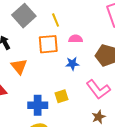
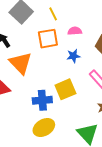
orange triangle: (19, 66) -> (21, 63), size x1.4
yellow square: (62, 96) -> (65, 89), size x1.5

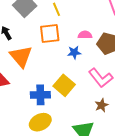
pink semicircle: (75, 31) -> (85, 35), moved
yellow square: (65, 89) -> (64, 85), turned -30

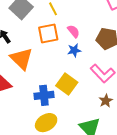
pink semicircle: (85, 35) -> (74, 31), moved, turned 56

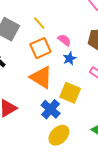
orange triangle: (21, 59) -> (41, 77), moved
blue cross: (44, 95) -> (51, 109), turned -30

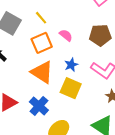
blue star: (69, 58) -> (71, 65), moved
blue cross: (51, 109) -> (39, 106), moved

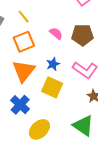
pink semicircle: (66, 35) -> (56, 33), moved
orange triangle: (42, 72) -> (24, 71), turned 35

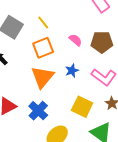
yellow square: (52, 87) -> (82, 107), moved

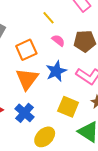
yellow line: (43, 23) -> (48, 18), moved
blue star: (72, 71) -> (56, 71), size x1.5

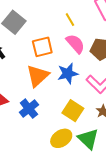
pink semicircle: (58, 40) -> (75, 44), size x1.5
yellow ellipse: (45, 137) -> (61, 138), moved

